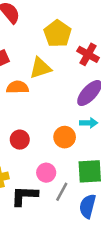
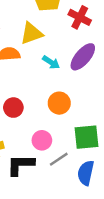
cyan arrow: (89, 123) -> (51, 62), moved, turned 35
gray line: (62, 192) -> (59, 159), turned 30

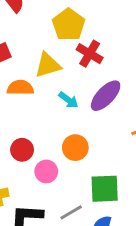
red cross: (80, 17) -> (90, 54), moved
pink circle: (42, 140) -> (46, 171), moved

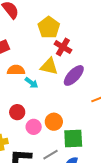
yellow triangle: (48, 65) -> (49, 66), moved, turned 30
cyan arrow: (68, 100) -> (31, 83), moved
orange circle: (75, 148) -> (54, 122), moved

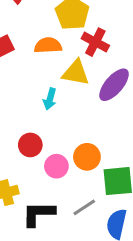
orange semicircle: (16, 70) -> (48, 45), moved
cyan arrow: (31, 83) -> (50, 99), turned 72

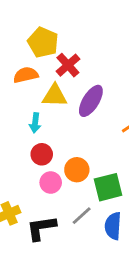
red cross: (95, 42) -> (68, 65), turned 30
red circle: (30, 145) -> (42, 154), moved

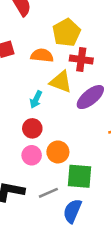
red cross: (68, 65) -> (81, 59), turned 30

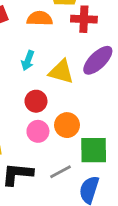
yellow triangle: (61, 82) -> (61, 72), moved
cyan arrow: (36, 99) -> (28, 60), moved

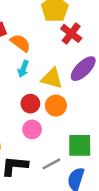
orange semicircle: (40, 19) -> (20, 43), moved, turned 35
red cross: (84, 19) -> (71, 33), turned 35
orange circle: (67, 125) -> (56, 106), moved

